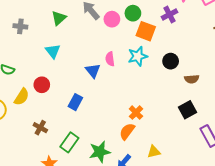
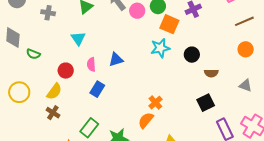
pink semicircle: (110, 59) -> (91, 64), moved
blue triangle: (93, 71) -> (116, 60), turned 49
yellow semicircle: (22, 97) -> (54, 91), moved
brown cross: (40, 128) -> (53, 113), moved

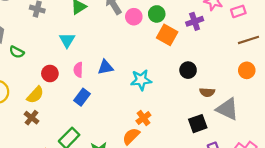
cyan star: (160, 48) -> (141, 80), moved
gray triangle: (245, 85) -> (227, 109), moved, size x1.6

